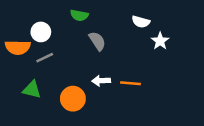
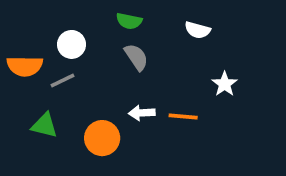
green semicircle: (79, 15) -> (129, 21), moved
white circle: (41, 32) -> (72, 44), moved
white star: (160, 41) -> (225, 84), moved

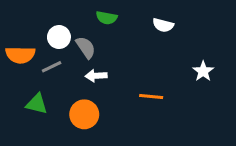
gray semicircle: (136, 57) -> (86, 47), moved
white star: (225, 84) -> (203, 71), moved
white arrow: (142, 113) -> (96, 76), moved

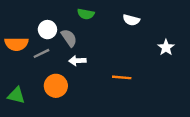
white star: (203, 71) -> (166, 48), moved
green triangle: (37, 104) -> (16, 95), moved
orange circle: (84, 114) -> (56, 86), moved

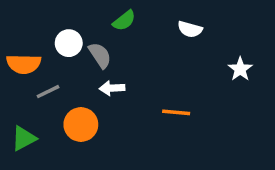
green semicircle: (86, 14) -> (124, 21), turned -49
gray line: (41, 53) -> (48, 92), moved
green triangle: (16, 95) -> (24, 138), turned -42

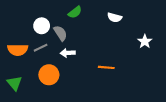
orange semicircle: (24, 64) -> (18, 50), moved
gray line: (48, 92) -> (41, 48), moved
green triangle: (24, 138) -> (15, 83), turned -42

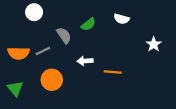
green semicircle: (75, 12) -> (88, 24), moved
white circle: (42, 26) -> (34, 12), moved
white arrow: (68, 53) -> (85, 61), moved

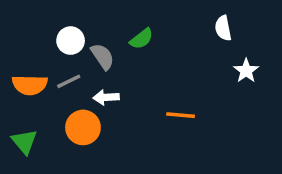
white circle: (34, 12) -> (71, 41), moved
white semicircle: (122, 19) -> (223, 28), moved, turned 64
white arrow: (85, 61) -> (106, 97), moved

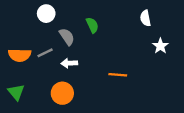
green semicircle: (142, 39) -> (92, 25), turned -77
white circle: (71, 41) -> (46, 14), moved
orange circle: (83, 127) -> (62, 93), moved

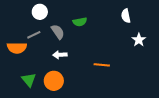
green semicircle: (92, 25) -> (80, 22), turned 104
gray line: (45, 53) -> (34, 35), moved
green triangle: (16, 92) -> (29, 80), moved

